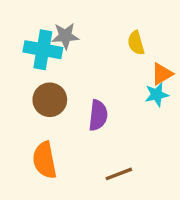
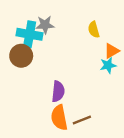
brown circle: (50, 100) -> (21, 56), moved
purple semicircle: (98, 115) -> (58, 91), moved
orange semicircle: (45, 160) -> (59, 118), moved

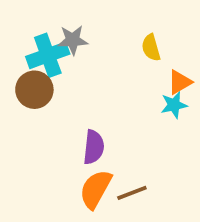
cyan cross: (30, 34) -> (48, 55), turned -30
orange semicircle: (59, 118) -> (96, 189), turned 40

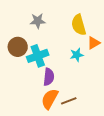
yellow semicircle: (151, 48) -> (79, 25), size x1.5
cyan cross: (48, 55) -> (38, 56), moved
cyan star: (174, 105) -> (77, 55), moved

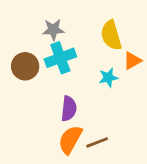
cyan cross: (38, 56) -> (60, 58), moved

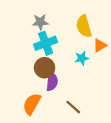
brown circle: (25, 66) -> (45, 68), moved
orange semicircle: (70, 140) -> (32, 104), moved
brown line: (97, 142) -> (73, 107), turned 63

